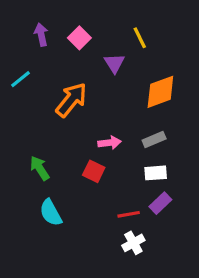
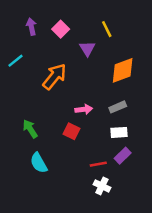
white cross: (133, 243) -> (102, 186), turned -35

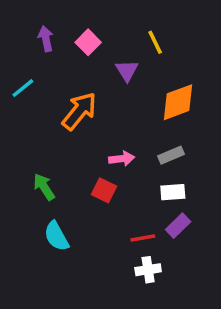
white cross: (102, 186) -> (148, 270), turned -35

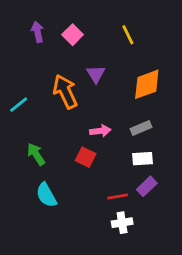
purple triangle: (127, 70) -> (96, 74), moved
cyan line: (23, 88) -> (19, 105), moved
orange arrow: (79, 111) -> (65, 92), turned -64

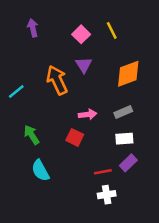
pink square: (73, 35) -> (81, 34), moved

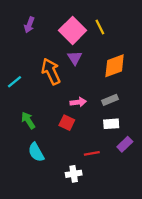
purple arrow: (33, 28) -> (29, 25), turned -147
pink square: (81, 34) -> (73, 30), size x1.6
purple rectangle: (128, 163) -> (125, 144), moved
white cross: (107, 195) -> (74, 174), moved

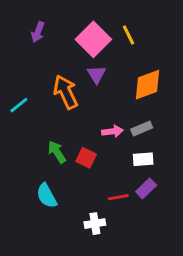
pink arrow: (78, 102) -> (112, 131), moved
green arrow: (28, 120) -> (57, 152), moved
purple rectangle: (125, 144) -> (146, 188), moved

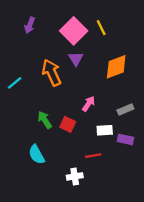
gray rectangle: (142, 128) -> (125, 109), moved
pink arrow: (112, 131) -> (89, 104), turned -49
white rectangle: (143, 159) -> (105, 130), moved
purple rectangle: (146, 188) -> (125, 139), moved, turned 56

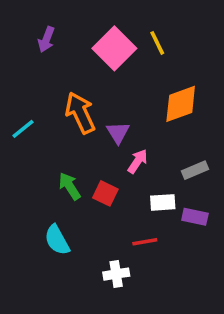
purple triangle: (76, 59) -> (118, 133), moved

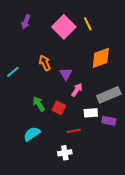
orange arrow: (80, 113) -> (45, 63), size x0.7
gray rectangle: (195, 170) -> (109, 95), size x1.6
cyan semicircle: (57, 240) -> (32, 134), turned 84
red line: (145, 242) -> (74, 131), moved

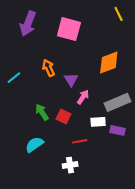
purple arrow: (26, 22) -> (28, 24), size x1.6
yellow line: (88, 24) -> (119, 14), moved
pink square: (64, 27) -> (69, 29), turned -30

